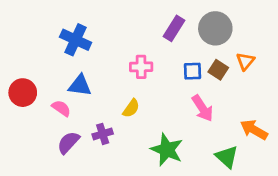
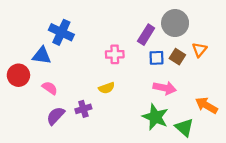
purple rectangle: (174, 28) -> (146, 35), moved
blue triangle: (80, 85) -> (42, 55), moved
yellow semicircle: (131, 108) -> (107, 88), turned 35
pink arrow: (202, 108) -> (165, 88), turned -45
green star: (167, 150) -> (155, 117), moved

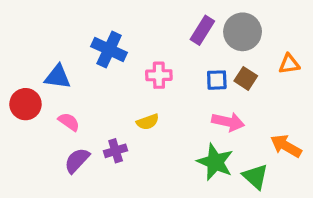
blue cross: (61, 32) -> (109, 49), moved
purple rectangle: (146, 35) -> (202, 30), moved
orange triangle: (199, 50) -> (289, 64), moved, turned 42

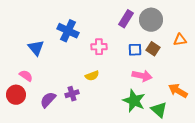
blue triangle: (58, 77) -> (36, 48), turned 42
red circle: (25, 104) -> (16, 95), moved
pink semicircle: (69, 122) -> (26, 76), moved

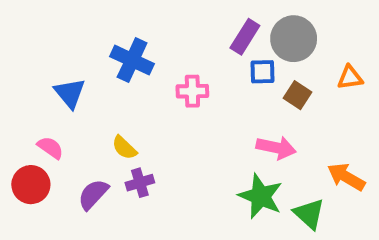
blue square: (135, 50) -> (262, 72), moved
yellow semicircle: (92, 76) -> (124, 148), moved, turned 64

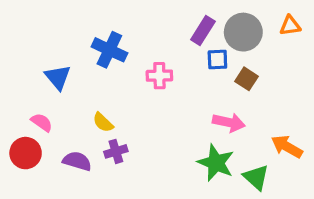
orange triangle: (350, 78) -> (290, 26), moved
purple semicircle: (93, 194) -> (77, 161), turned 64

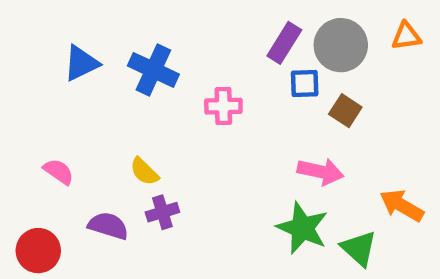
blue triangle: (58, 77) -> (81, 63), moved, turned 44
red circle: (26, 153) -> (38, 251), moved

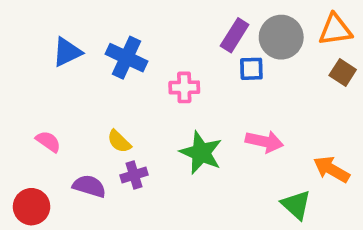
orange triangle: (406, 36) -> (335, 30), size x1.4
brown square: (345, 111) -> (343, 73), moved
green star: (302, 228) -> (201, 153), moved

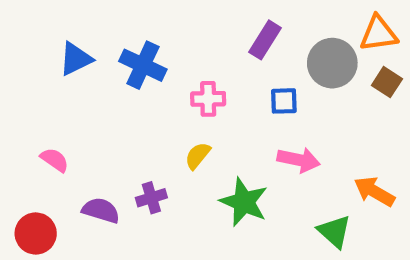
gray circle: (281, 37) -> (332, 63), moved
blue square: (251, 69) -> (284, 101), moved
yellow semicircle: (119, 141) -> (198, 156), moved, turned 85
green star: (201, 153) -> (244, 202), moved

